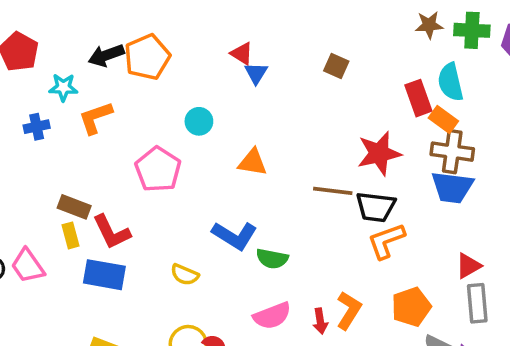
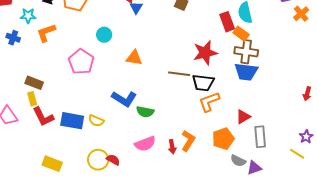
blue cross: (37, 127) -> (13, 38), turned 32
red L-shape: (112, 232) -> (43, 117), moved
red triangle: (468, 266) -> (243, 117), moved
blue rectangle: (104, 275) -> (72, 121), moved

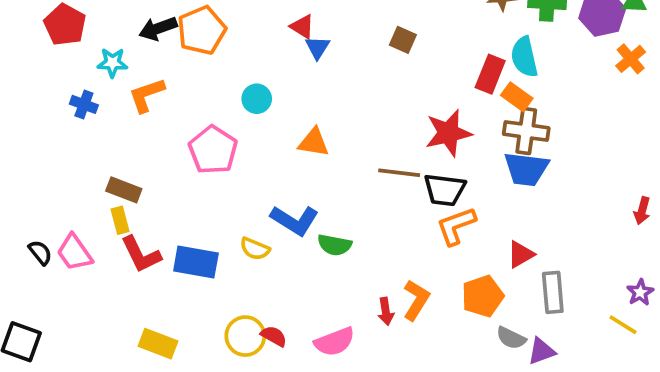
red rectangle: (227, 22) -> (490, 74), turned 42
yellow semicircle: (96, 121) -> (255, 249), moved
pink semicircle: (145, 144) -> (335, 342), moved

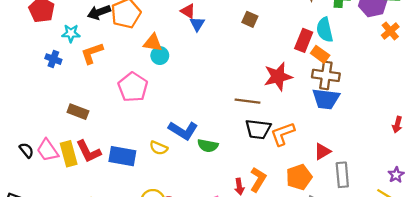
orange triangle: (314, 142) -> (153, 43), moved
black trapezoid: (445, 190) -> (258, 129), moved
yellow rectangle: (120, 220) -> (69, 154), moved, size x1.5

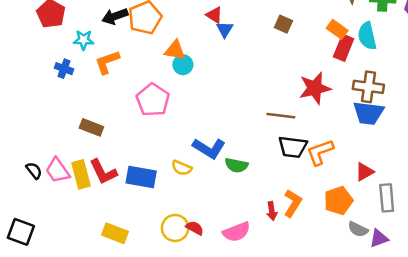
orange rectangle: (320, 54) -> (337, 29), moved

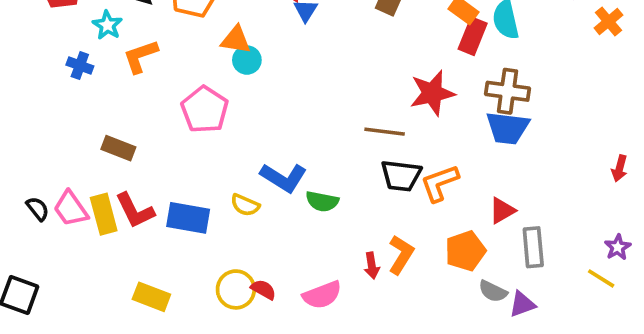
cyan star: (84, 40) -> (107, 25), turned 30

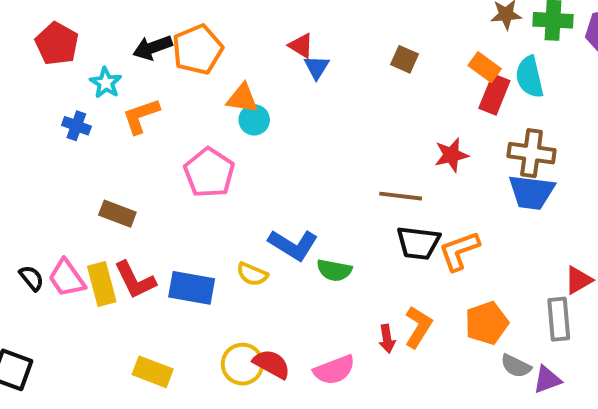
red star: (432, 93) -> (451, 155), size x0.7
red triangle: (502, 211) -> (578, 280), moved
red semicircle: (263, 289) -> (272, 364), size x1.4

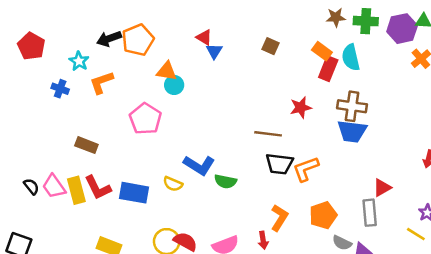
red pentagon: (57, 44) -> (31, 46), moved
red arrow: (387, 339) -> (263, 240), moved

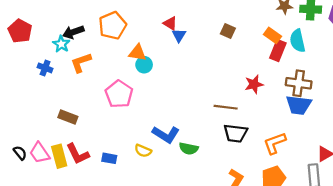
black arrow: (109, 39) -> (73, 32), moved
orange L-shape: (306, 169) -> (275, 143), moved
blue rectangle: (134, 193) -> (109, 158), size x0.6

